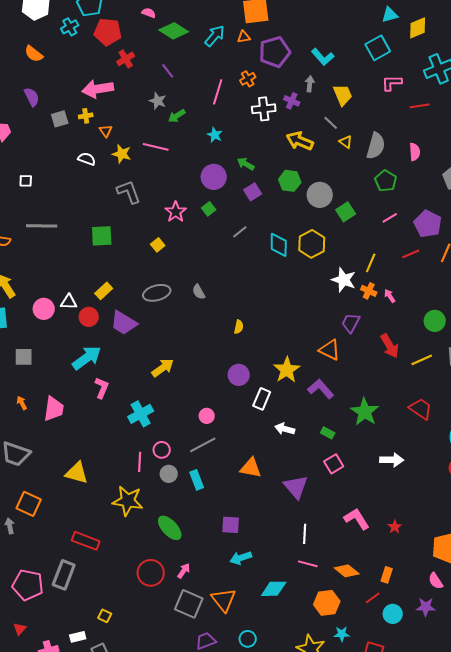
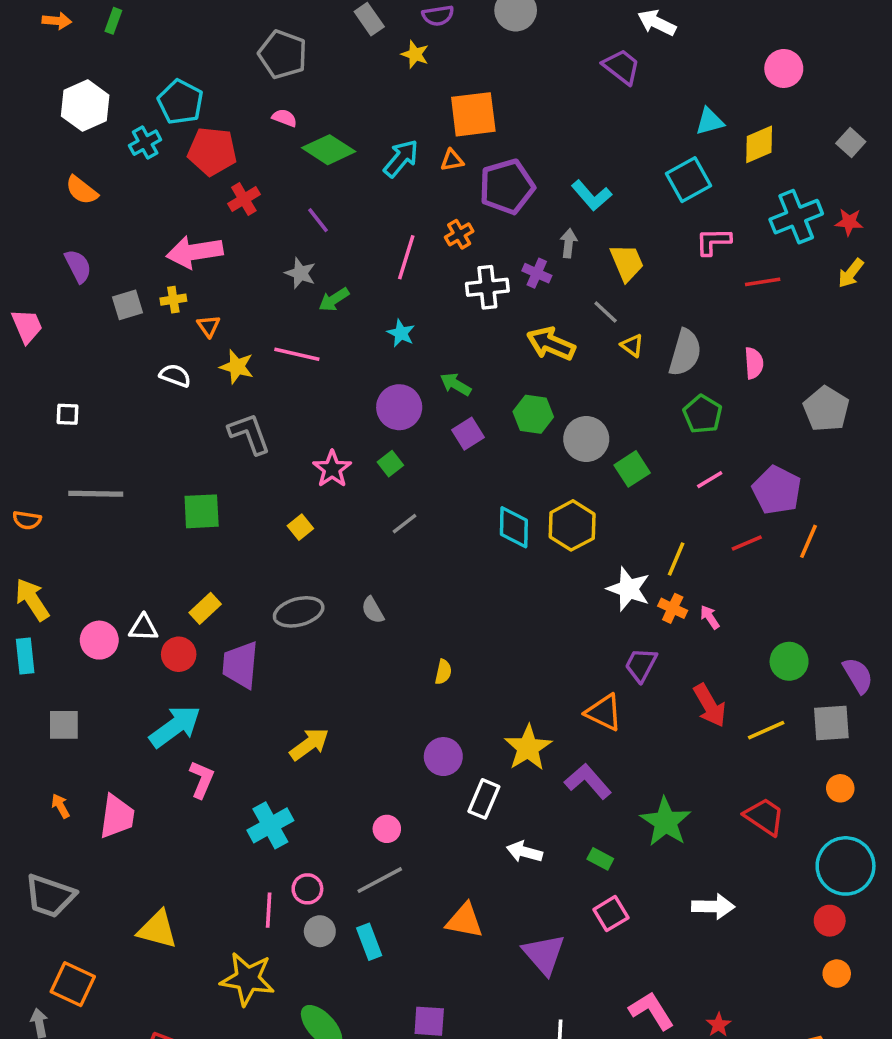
gray line: (240, 232) -> (404, 524), moved
purple trapezoid: (124, 323) -> (240, 665), turned 64

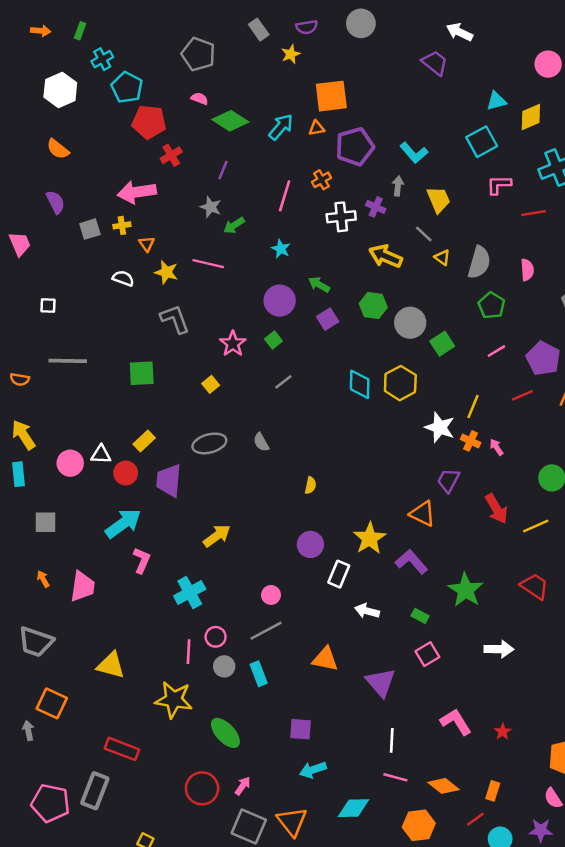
yellow star: (415, 54) -> (291, 54), turned 30
cyan cross: (145, 143) -> (102, 59), moved
purple line: (318, 220) -> (223, 170), turned 60

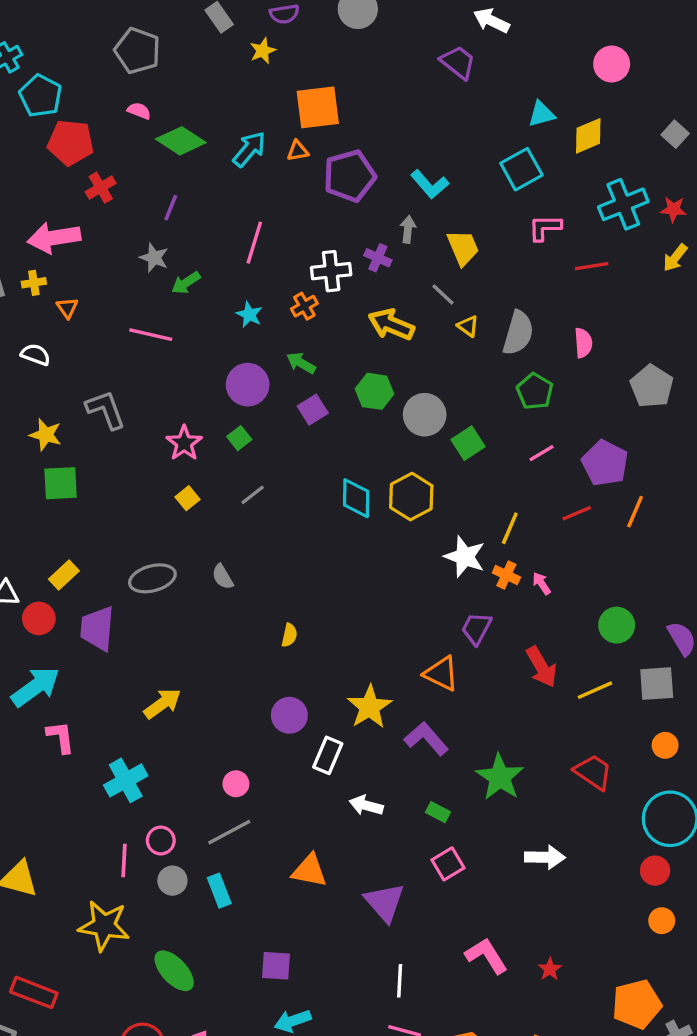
orange cross: (321, 180) -> (304, 306), moved
yellow star: (166, 272) -> (46, 435), moved
yellow square: (211, 384) -> (187, 498), moved
pink L-shape: (142, 560) -> (61, 737), turned -30

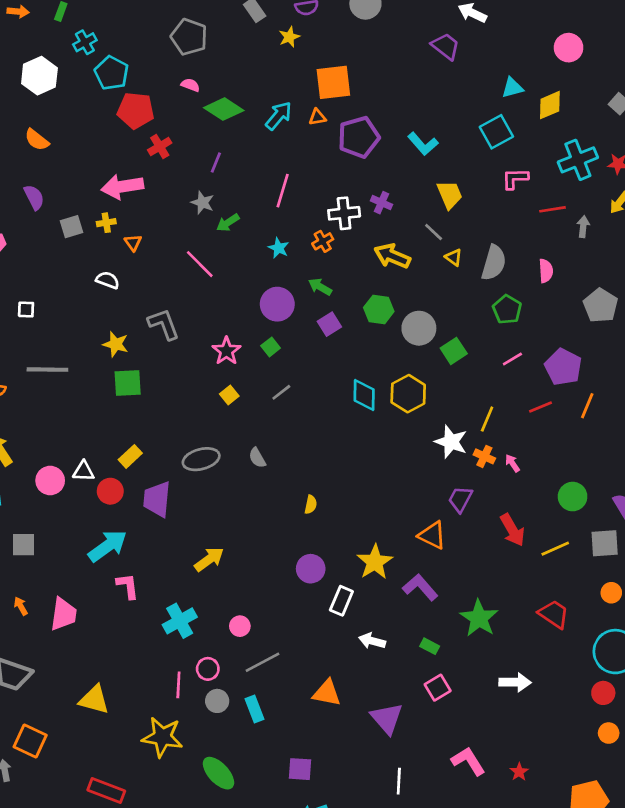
gray arrow: (408, 229) -> (583, 227), moved
pink line: (151, 335) -> (200, 264), turned 32
pink circle: (236, 784) -> (240, 626), moved

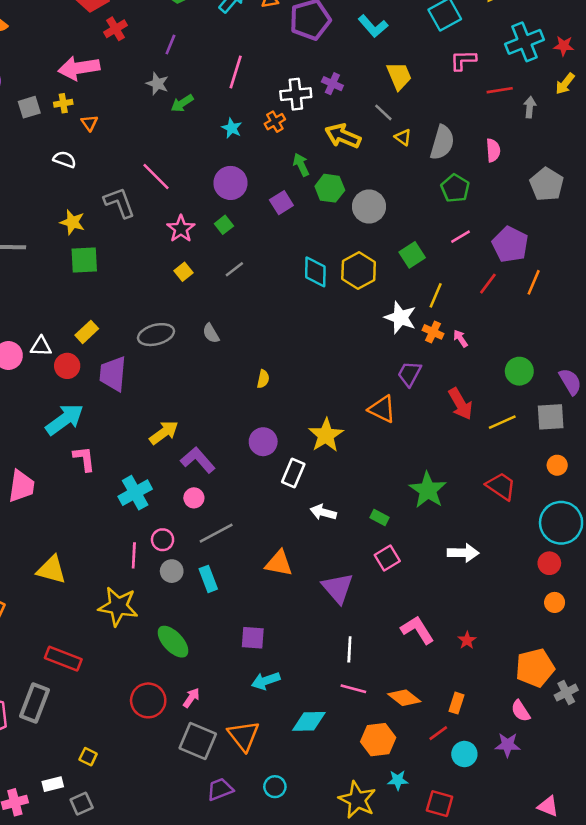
pink line: (200, 264) -> (156, 176), moved
green arrow: (320, 287) -> (301, 165), moved, turned 35
green square: (454, 351) -> (412, 255), moved
red line: (540, 407) -> (488, 284), turned -30
purple L-shape: (420, 587) -> (198, 460), moved

